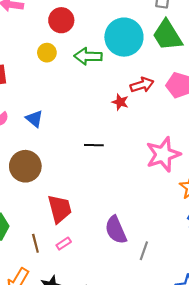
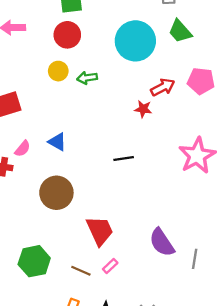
green trapezoid: (167, 35) -> (180, 31), size x0.7
green arrow: (88, 56) -> (87, 78), moved, size x0.7
brown line: (35, 243) -> (81, 271), turned -42

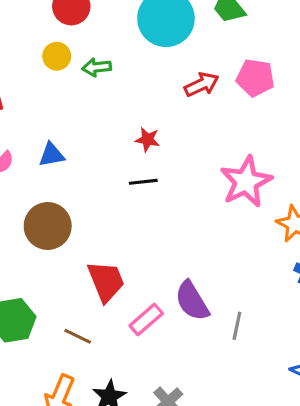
red star: (143, 109) -> (148, 140), moved
blue triangle: (57, 142) -> (52, 155), turned -42
pink rectangle: (110, 266) -> (146, 320), moved, size x1.5

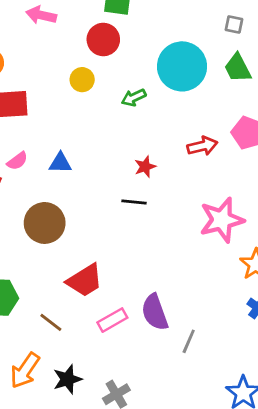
green arrow: (97, 67) -> (134, 98), moved, turned -30
red arrow: (202, 84) -> (202, 146), moved
red star: (148, 140) -> (145, 167), turned 30
red trapezoid: (106, 281) -> (85, 280), turned 69

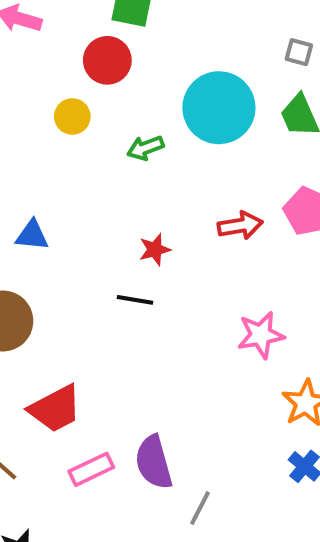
pink star: (222, 220) -> (261, 335), size x0.7

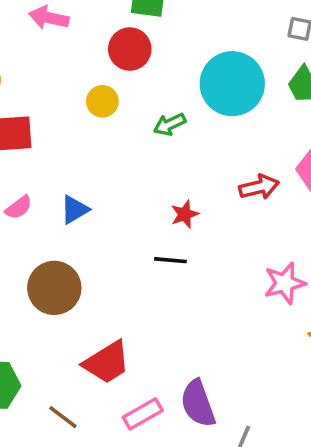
blue triangle: (32, 235) -> (75, 210), turned -32

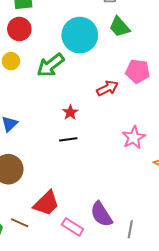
green arrow: (170, 124) -> (51, 65), size x1.6
pink rectangle: (143, 414) -> (73, 227), turned 75
brown line: (63, 417) -> (20, 223), moved

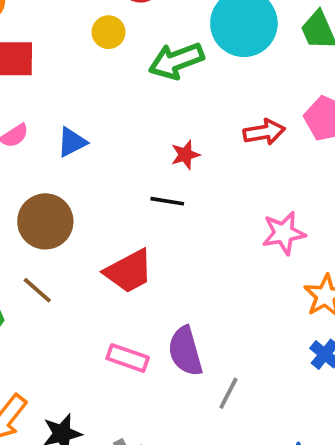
red trapezoid: (46, 203) -> (129, 271), moved
brown line: (20, 223) -> (37, 290), moved
pink rectangle: (73, 227) -> (128, 358), turned -30

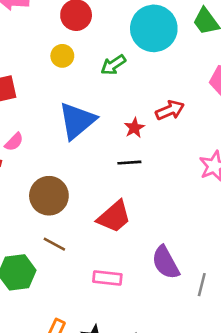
green arrow: (176, 61) -> (113, 65), size x0.7
red arrow: (264, 132) -> (170, 110), moved
blue triangle: (72, 142) -> (77, 121), moved, size x1.8
pink rectangle: (128, 358) -> (107, 278), moved

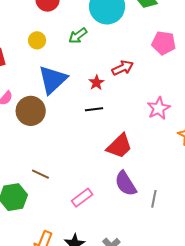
yellow circle: (62, 56) -> (37, 40), moved
brown circle: (49, 196) -> (31, 111), moved
red trapezoid: (114, 217) -> (119, 146), moved
pink rectangle: (107, 278) -> (82, 198), turned -40

